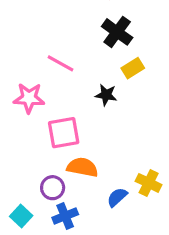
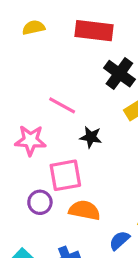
black star: (106, 95) -> (91, 137), moved
purple circle: (53, 188) -> (40, 202), moved

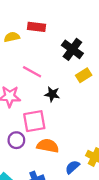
yellow semicircle: (34, 28) -> (12, 37), moved
red rectangle: (94, 31) -> (37, 27), moved, size x0.7

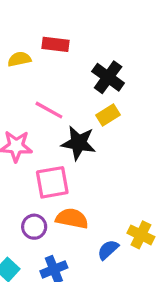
yellow rectangle: (84, 75) -> (108, 115), moved
black star: (52, 94) -> (78, 143), size x1.5
purple circle: (16, 140) -> (34, 227), moved

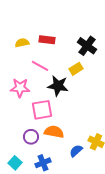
red rectangle: (55, 44) -> (47, 40), moved
yellow semicircle: (19, 59) -> (22, 43), moved
black cross: (108, 77) -> (87, 46), moved

